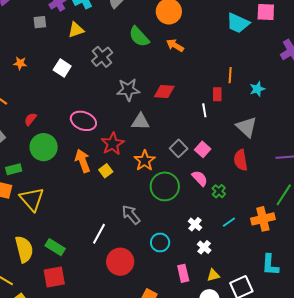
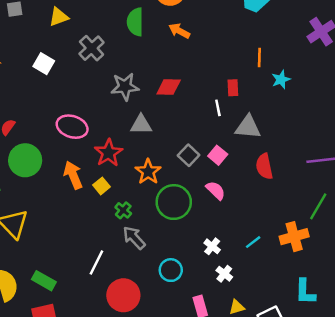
green semicircle: (139, 37) -> (135, 22), turned 45
orange line: (230, 75) -> (259, 57), moved
gray triangle: (246, 127) -> (248, 127), moved, turned -35
green cross: (219, 191) -> (123, 210), moved

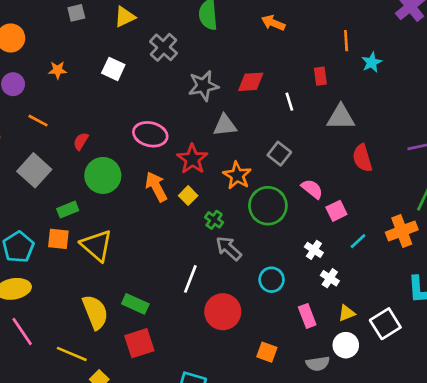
orange arrow: (179, 31) -> (273, 23), moved
white line: (218, 108) -> (289, 102), moved
pink square: (218, 155) -> (336, 211), moved, turned 30

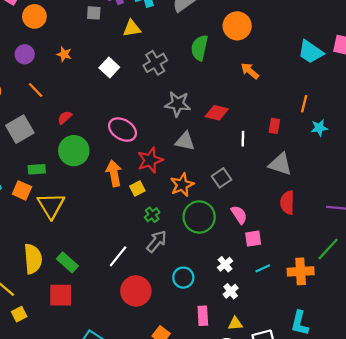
gray arrow: (229, 248) -> (157, 241), turned 70

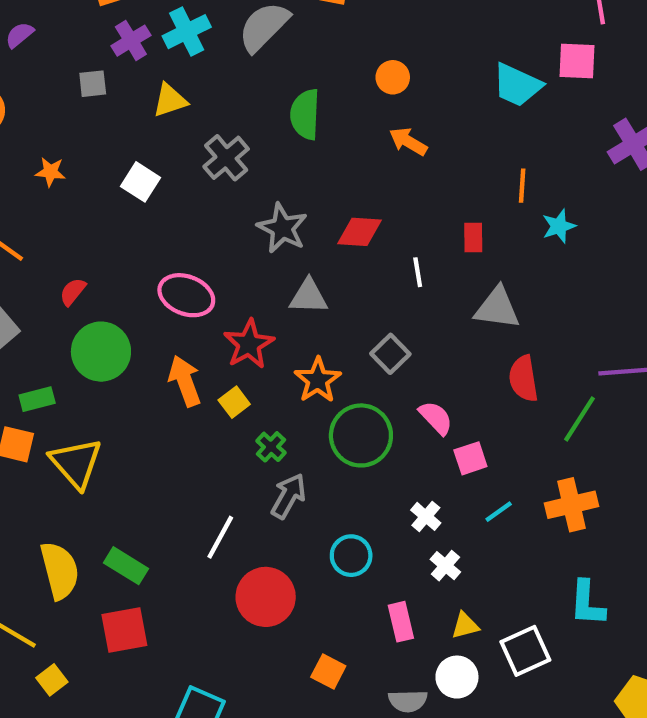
orange circle: (237, 26) -> (393, 77), moved, size x0.6
gray star: (178, 104) -> (282, 228), turned 30
green line: (328, 249) -> (579, 419), moved

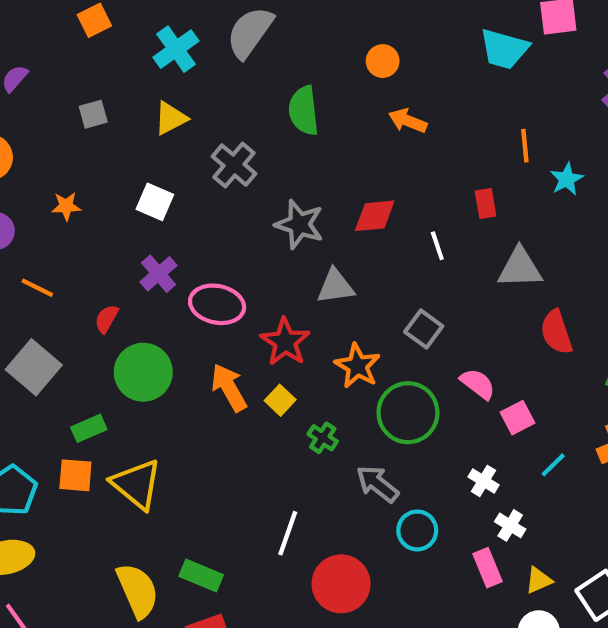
purple cross: (131, 41) -> (159, 274), moved
gray arrow: (288, 496) -> (377, 484), moved, turned -72
pink rectangle: (401, 622) -> (487, 568), moved

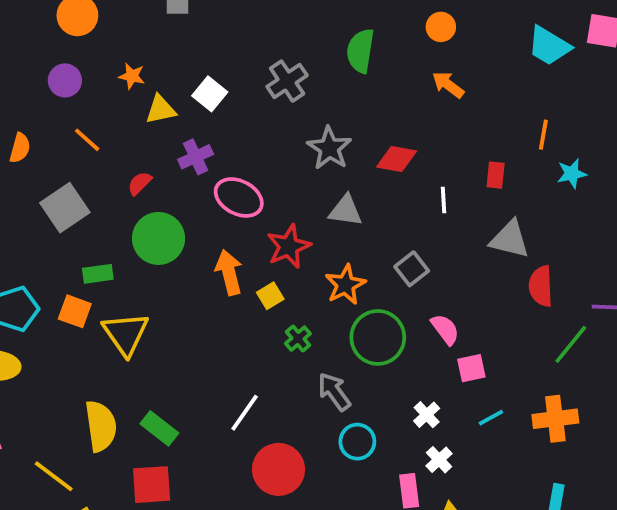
yellow triangle: (171, 118) -> (161, 110), moved
red semicircle: (556, 332) -> (541, 286), moved

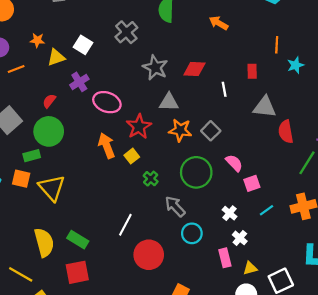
orange line: (87, 140) -> (16, 69), moved, turned -56
green circle: (158, 238) -> (49, 131), moved
orange star: (345, 285) -> (180, 130), moved, turned -30

